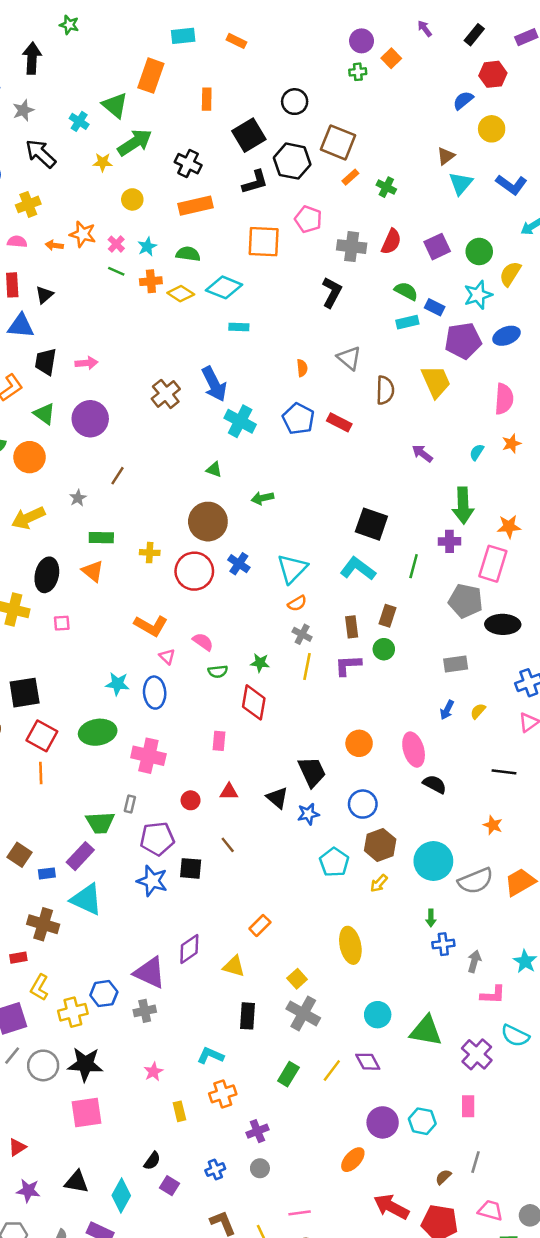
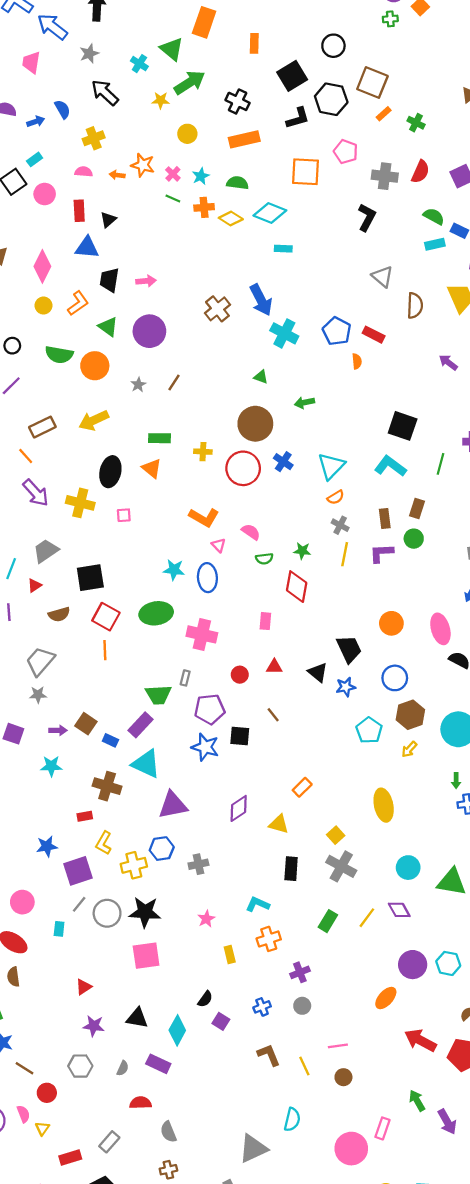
orange semicircle: (302, 368) -> (357, 361), moved
gray star: (78, 498) -> (138, 385), moved
blue rectangle: (47, 873) -> (110, 740), turned 32
purple triangle: (150, 973) -> (173, 805), moved, turned -36

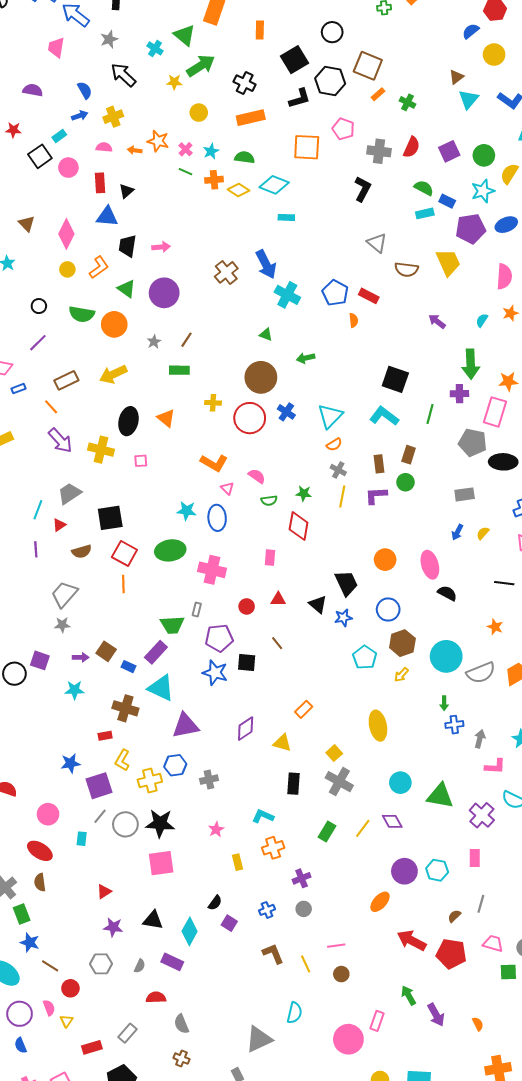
blue arrow: (36, 122) -> (80, 116), moved
brown semicircle: (415, 306) -> (406, 269), turned 95
green rectangle: (159, 438) -> (179, 370), moved
brown cross: (168, 1170) -> (181, 1059), turned 35

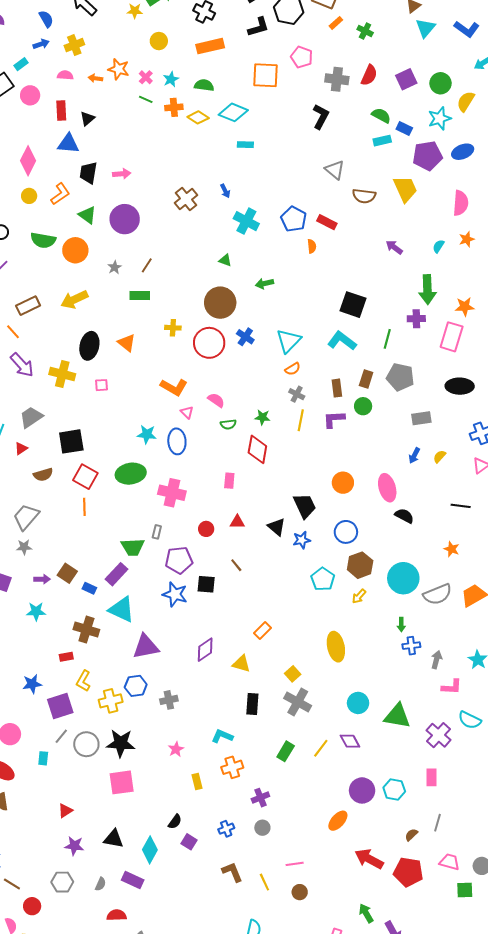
blue arrow: (266, 264) -> (225, 191), size x0.5
gray pentagon: (473, 443) -> (400, 377), moved

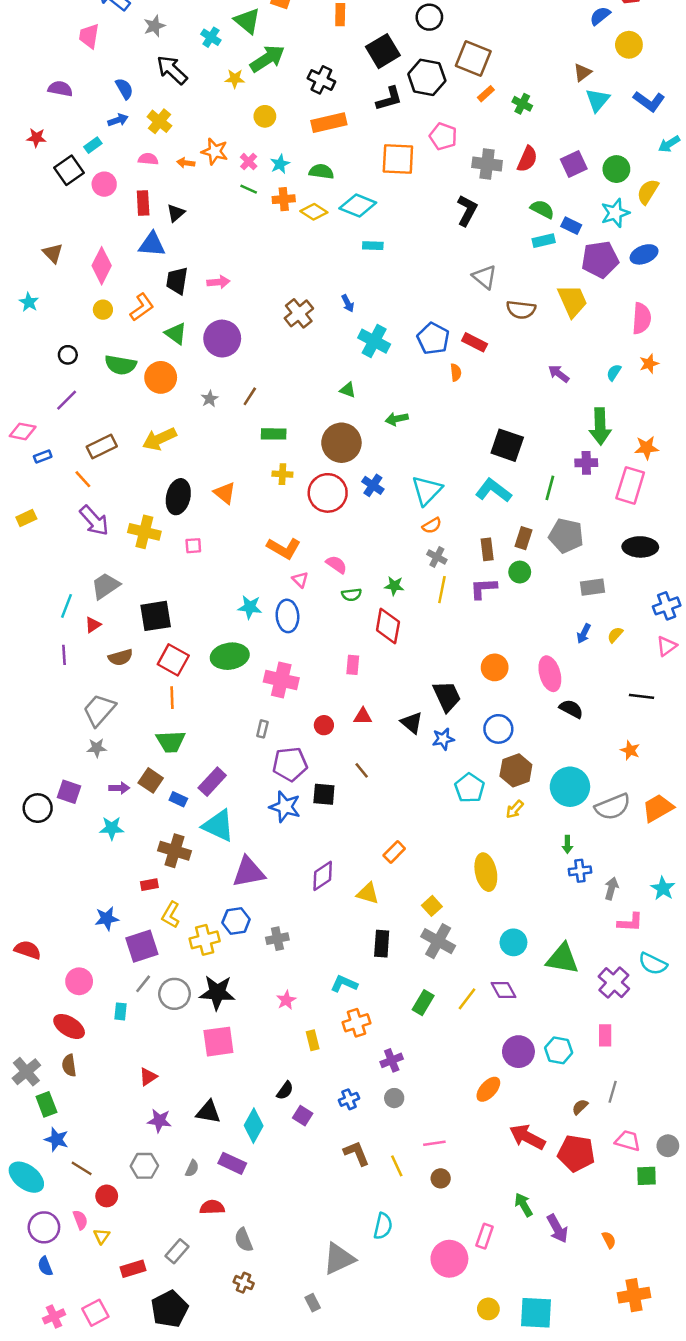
yellow cross: (74, 45) -> (159, 121), turned -30
green rectangle: (140, 296) -> (274, 434), moved
green trapezoid: (133, 547) -> (171, 742), moved

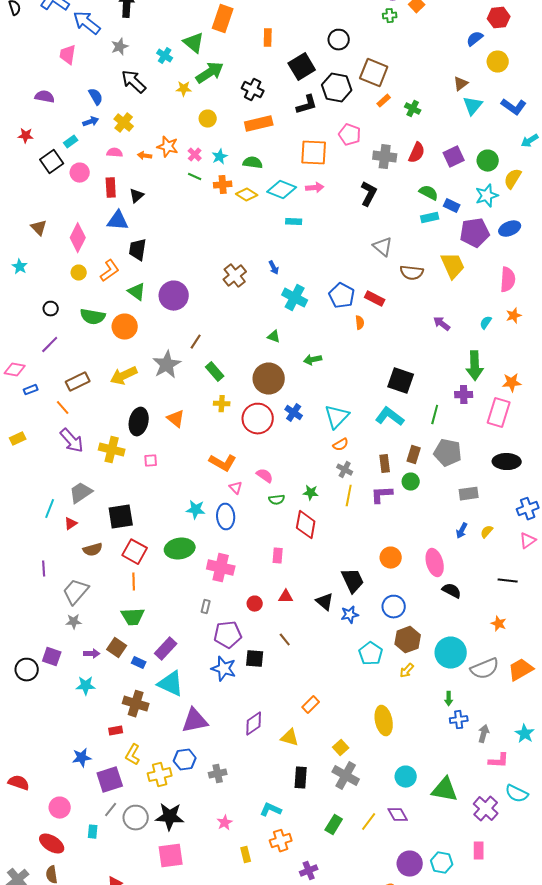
pink arrow: (218, 282) -> (315, 188), moved
gray star: (210, 399) -> (167, 365), moved, size x2.0
green rectangle: (274, 434) -> (215, 372), turned 48
purple line: (64, 655) -> (44, 569), moved

